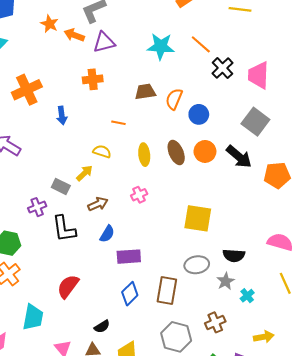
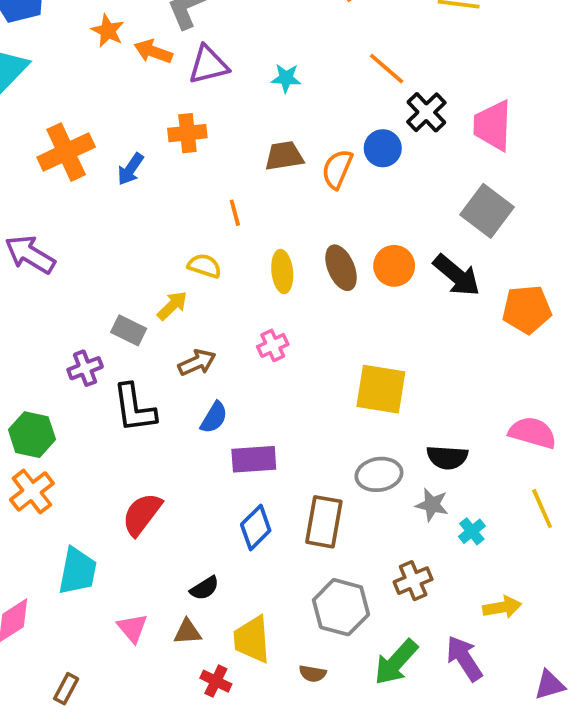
cyan star: (161, 46) -> (286, 78), moved, size x0.6
blue circle: (199, 114) -> (383, 148), moved
blue arrow: (62, 115) -> (131, 169), moved, turned 42
orange line: (118, 123) -> (235, 213), turned 64
gray star: (226, 281) -> (432, 505), turned -30

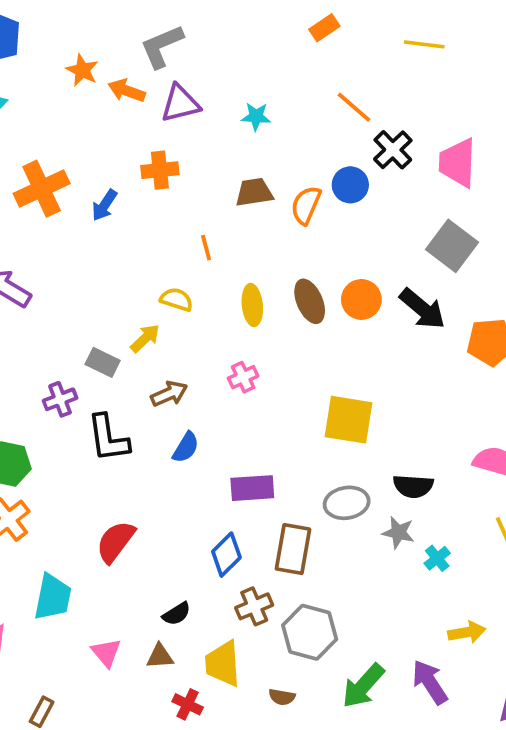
purple rectangle: (254, 459) -> (252, 488), moved
brown cross: (413, 581) -> (254, 606), moved

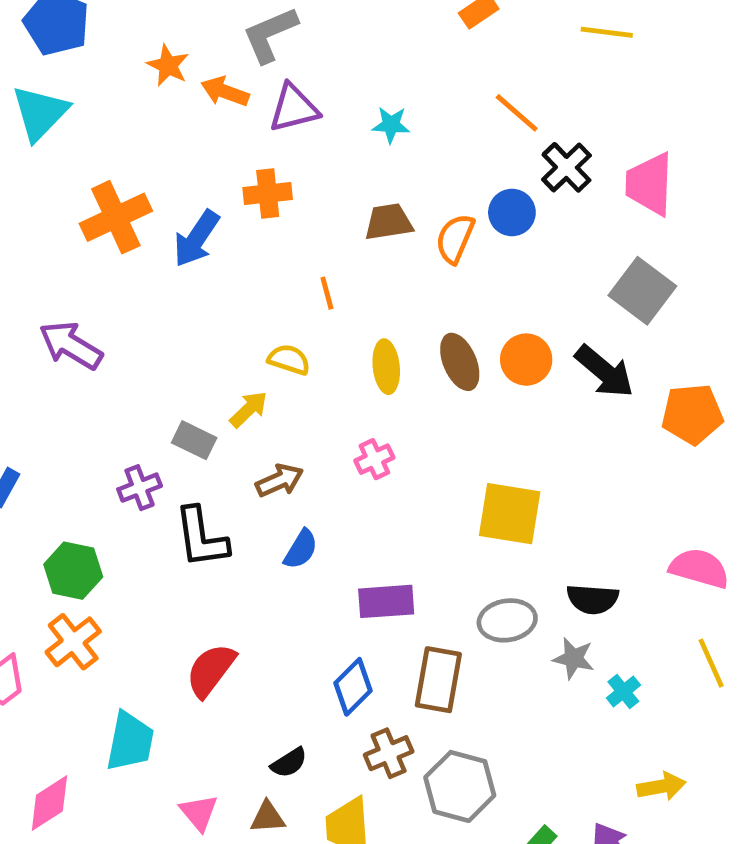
blue arrow: (104, 205) -> (196, 239), size x1.4

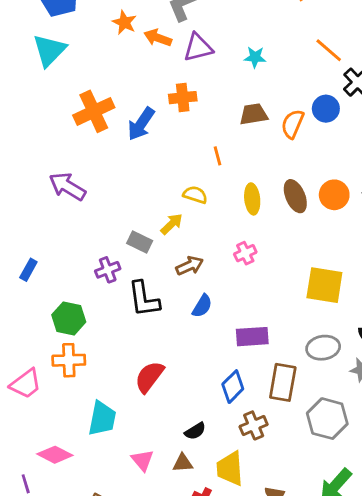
orange cross: (73, 642) -> (69, 360), turned 36
gray hexagon: (460, 786) -> (327, 419), moved
pink diamond: (49, 803) -> (55, 455), turned 60

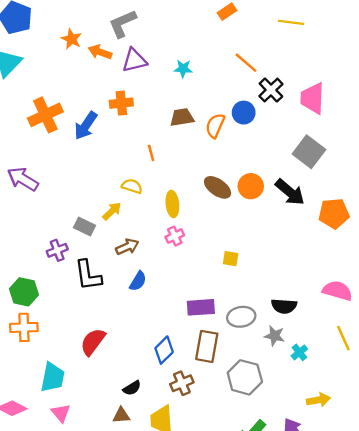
brown ellipse: (295, 196) -> (218, 187), turned -32
yellow ellipse: (252, 199) -> (172, 204), moved
yellow square: (324, 285) -> (231, 259), moved, size x0.5
purple rectangle: (252, 337) -> (201, 307), moved
pink triangle: (142, 460) -> (61, 413), moved

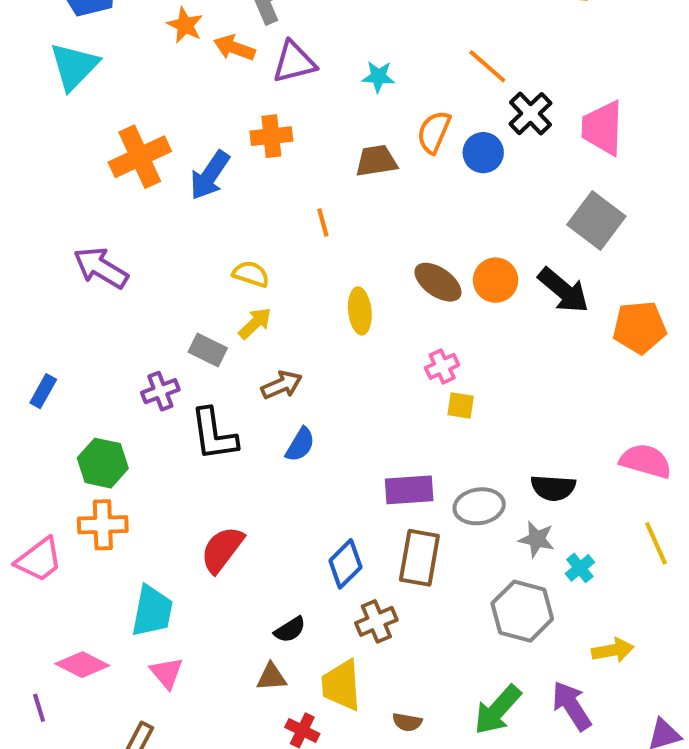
orange semicircle: (215, 126) -> (434, 132), moved
yellow semicircle: (132, 186) -> (251, 274), moved
pink cross: (175, 236) -> (442, 366), moved
gray hexagon: (245, 377) -> (522, 611), moved

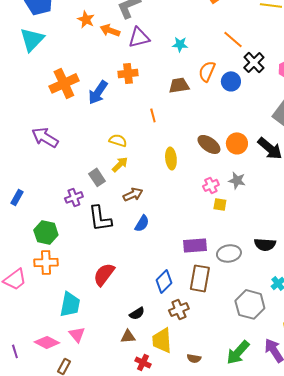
gray rectangle: (208, 350) -> (97, 177), turned 30
gray star: (537, 539) -> (237, 180), moved
pink diamond: (82, 665) -> (47, 342), moved

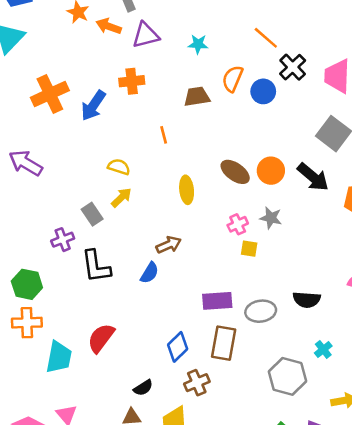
brown arrow: (133, 194) -> (169, 245), moved
cyan trapezoid: (70, 304) -> (59, 357), moved

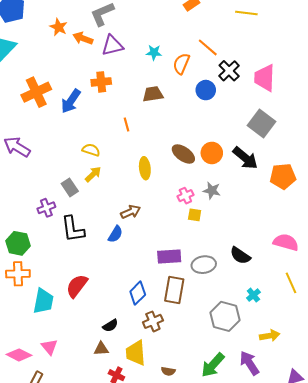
orange semicircle: (233, 79) -> (181, 64), moved
black semicircle: (307, 300) -> (240, 255), turned 30

